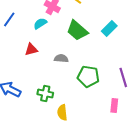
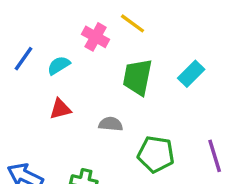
cyan semicircle: (40, 23) -> (59, 65), moved
green trapezoid: (77, 30) -> (137, 77), turned 60

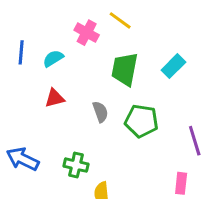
blue line: (23, 59) -> (21, 52), turned -30
gray semicircle: (111, 124) -> (100, 112), turned 65
green pentagon: (156, 154) -> (141, 121), moved

